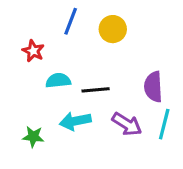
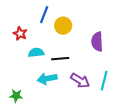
yellow circle: (113, 29) -> (63, 26), moved
purple semicircle: (153, 87) -> (97, 42), moved
green star: (33, 137) -> (16, 96), moved

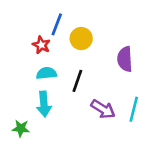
red star: (20, 34) -> (41, 45), moved
black line: (60, 59) -> (77, 81), turned -66
cyan arrow: (47, 79) -> (44, 104), moved, turned -84

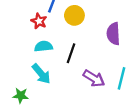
cyan arrow: (44, 104) -> (41, 74), turned -35

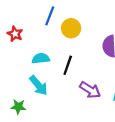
red star: (39, 21) -> (15, 34), moved

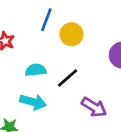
black line: (68, 65) -> (68, 78), turned 30
cyan arrow: (39, 85) -> (33, 102), turned -35

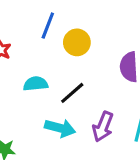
cyan arrow: (33, 102) -> (60, 128), moved
purple arrow: (94, 107) -> (103, 127), turned 80

